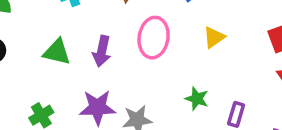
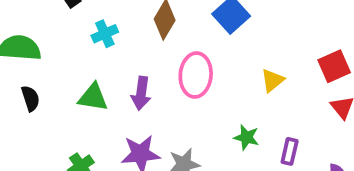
yellow triangle: (214, 37) -> (272, 80), moved

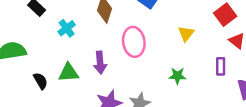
black semicircle: (30, 98) -> (41, 81), moved
purple rectangle: (290, 151) -> (221, 66), moved

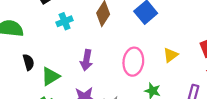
pink ellipse: (134, 42) -> (133, 62), moved
green triangle: (69, 73) -> (50, 76), moved, turned -42

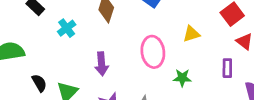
yellow triangle: (171, 55) -> (191, 34), turned 35

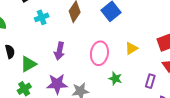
yellow triangle: (191, 34) -> (131, 48), turned -32

